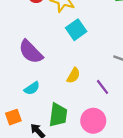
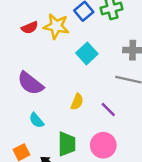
cyan square: (76, 30) -> (87, 53), moved
cyan semicircle: (32, 88) -> (36, 120), turned 91

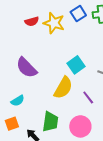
cyan square: (87, 53) -> (76, 65), moved
yellow semicircle: (77, 102) -> (63, 88), size x1.6
cyan semicircle: (36, 120) -> (18, 101), moved, turned -88

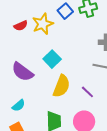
yellow star: (54, 23) -> (43, 24), turned -30
cyan square: (76, 65) -> (52, 59), moved

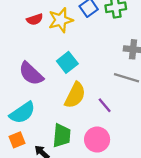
cyan semicircle: (19, 106) -> (22, 113), size x1.6

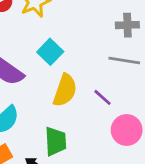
pink circle: (97, 140) -> (127, 130), moved

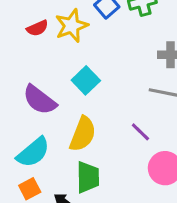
yellow semicircle: (65, 90) -> (83, 134), moved

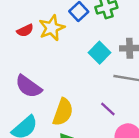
cyan square: (86, 80) -> (100, 53), moved

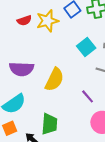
purple semicircle: (28, 86) -> (21, 69), turned -40
yellow semicircle: (63, 112) -> (54, 80), moved

